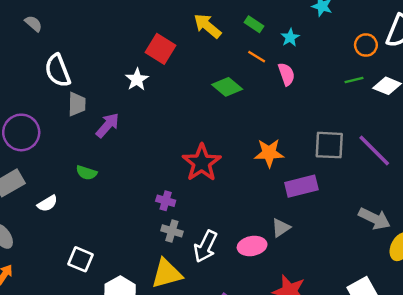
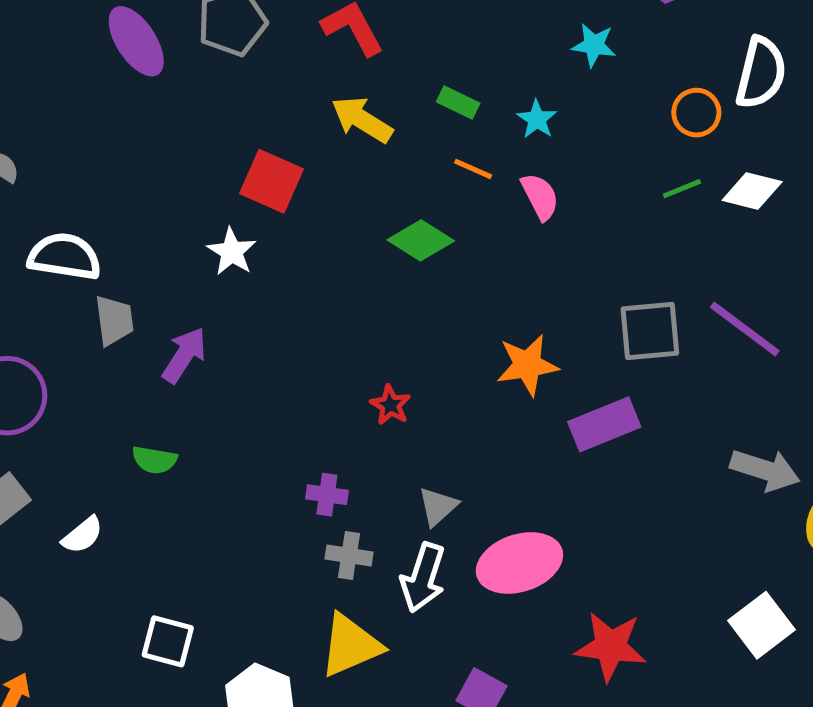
white semicircle: (58, 71) -> (65, 256), turned 128
red star: (202, 163) -> (390, 405), size x0.5
gray triangle: (281, 228) -> (438, 507), moved
pink ellipse: (252, 246) -> (519, 563), size x1.4

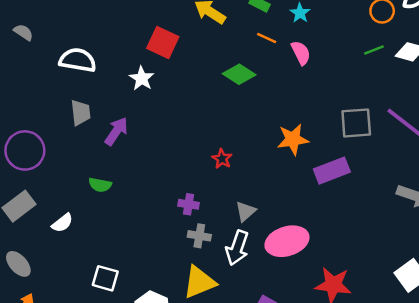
white semicircle: (65, 256) -> (78, 60), moved

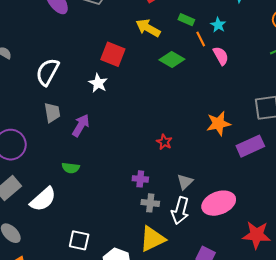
orange line: (267, 38) -> (201, 39), moved, turned 42
white semicircle: (78, 60) -> (47, 72), turned -68
green diamond: (239, 74) -> (172, 59), moved
white semicircle: (62, 223) -> (43, 199), size x1.6

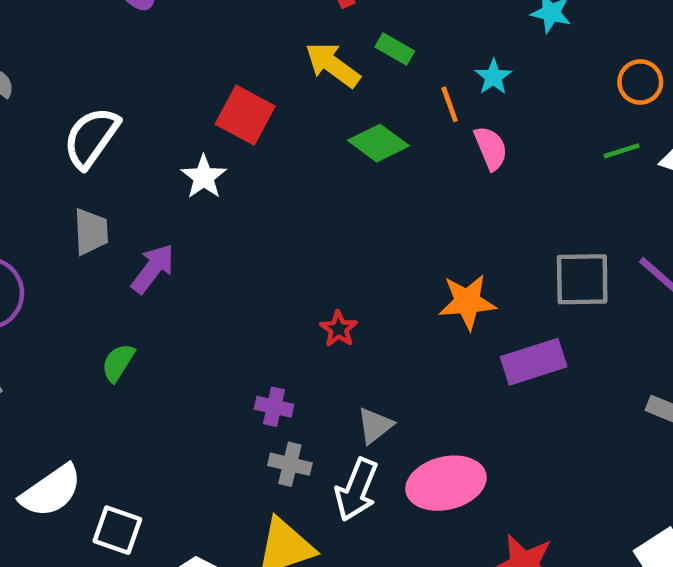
green rectangle: (186, 20) -> (395, 49), moved
green semicircle: (71, 168) -> (118, 363), turned 108
white semicircle: (43, 199) -> (51, 491), moved

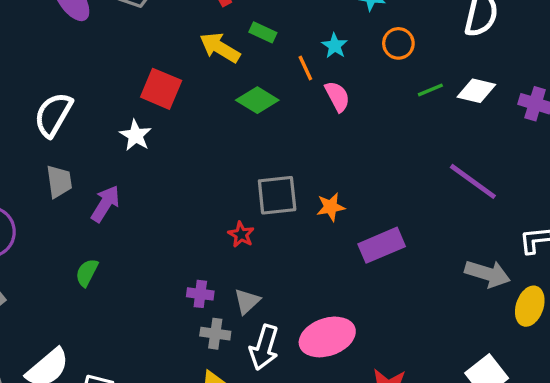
orange circle: (640, 82) -> (398, 43), moved
gray square: (582, 279) -> (277, 195), moved
orange star: (467, 302) -> (331, 207), size x0.7
gray triangle: (375, 425) -> (247, 301), moved

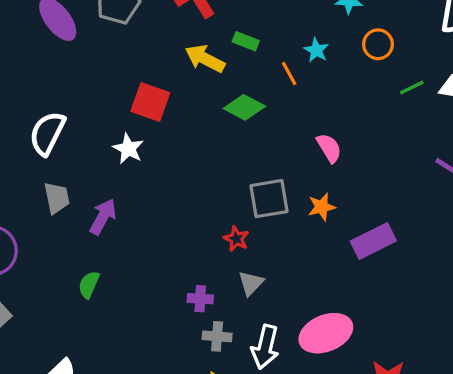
pink semicircle: (337, 96) -> (329, 148), moved
gray triangle: (247, 301) -> (251, 283), moved

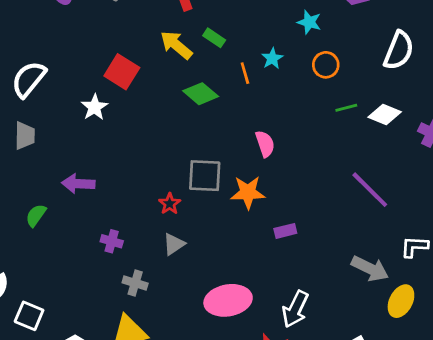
orange star: (322, 207) -> (248, 192), size x1.4
purple arrow: (103, 217) -> (78, 184), moved, turned -128
purple rectangle: (373, 241) -> (285, 231), size x0.6
purple cross: (200, 299) -> (112, 241), moved
white arrow: (265, 347) -> (295, 309), moved

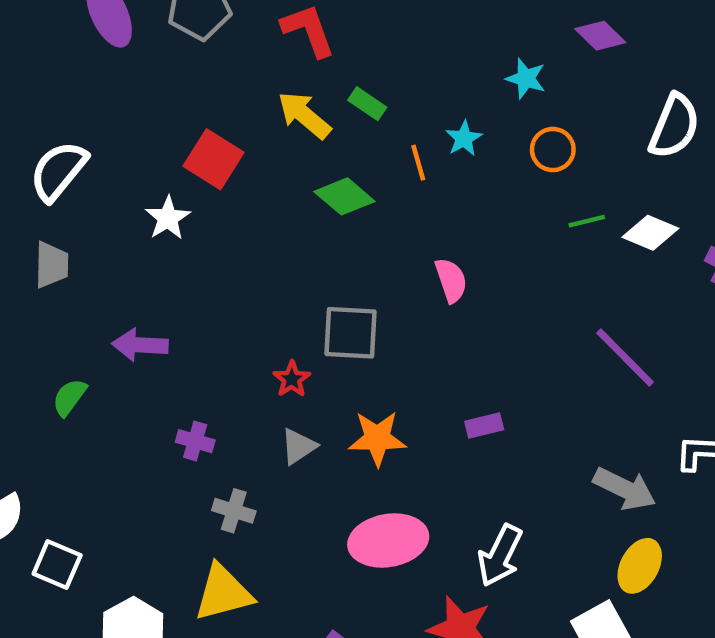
orange star: (248, 192) -> (377, 438), moved
yellow ellipse: (401, 301) -> (640, 566), moved

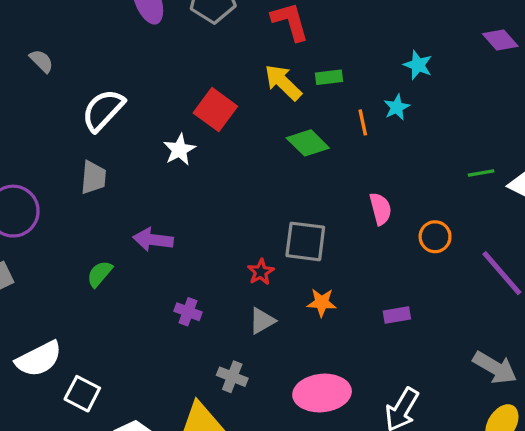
cyan star: (526, 78) -> (418, 65), moved
green rectangle: (367, 104) -> (329, 77), turned -45
orange circle: (553, 150) -> (435, 237), moved
orange star: (377, 438) -> (322, 302), moved, size x0.7
gray cross: (234, 511) -> (232, 377), moved

